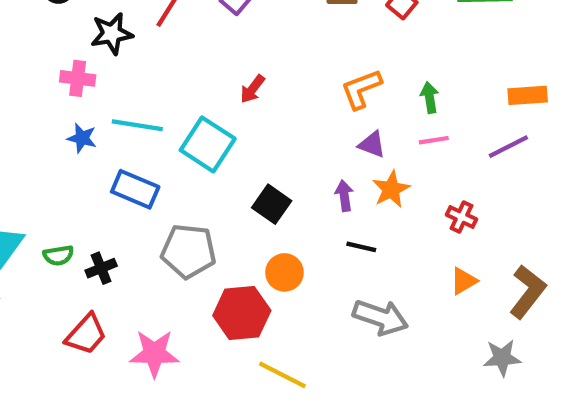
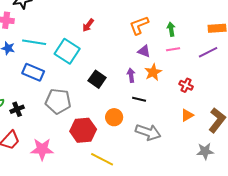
orange circle: (284, 272) -> (114, 117), moved

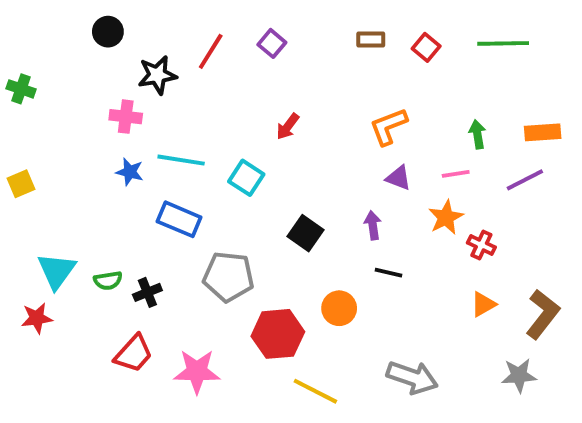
green arrow: (171, 29) -> (477, 134), moved
cyan square: (67, 51) -> (246, 178), size x0.7
orange star: (153, 72) -> (446, 217), moved
gray arrow: (148, 132) -> (412, 377), moved

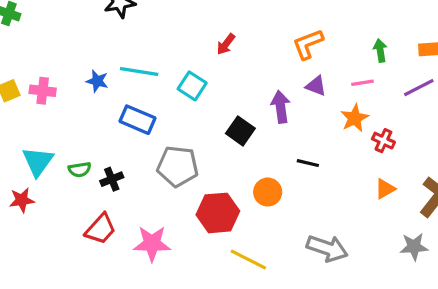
pink cross: (126, 117) -> (43, 91), moved
purple arrow: (373, 225) -> (281, 107), moved, size x1.4

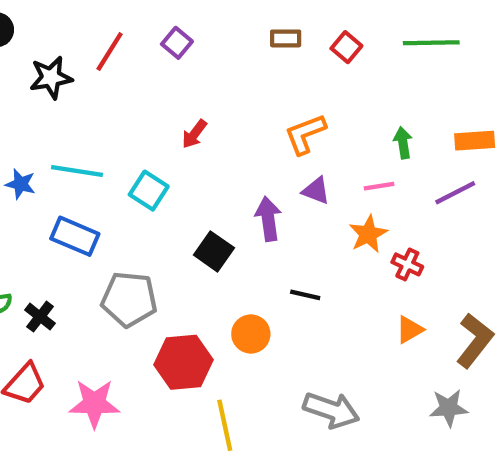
black cross: (112, 179) -> (40, 317), turned -30
yellow line: (248, 260) -> (225, 425), turned 51

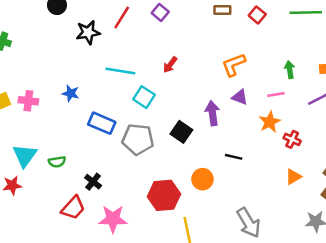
cyan line: (77, 171) -> (120, 71), moved
gray pentagon: (129, 299) -> (138, 139), moved
black cross: (40, 317) -> (93, 182), moved
gray arrow: (331, 410) -> (249, 223), turned 40

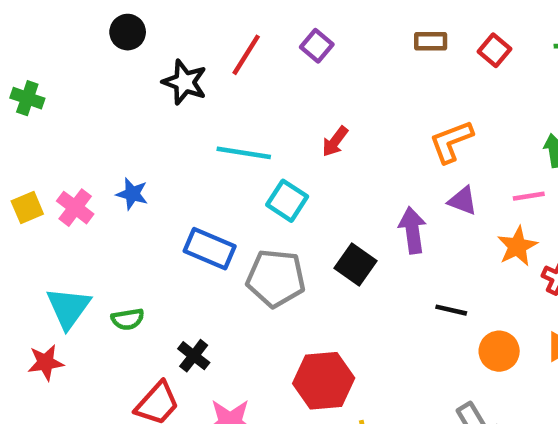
black star: (88, 32) -> (185, 82), turned 30
blue star: (71, 93) -> (132, 194), moved
pink cross: (28, 101) -> (75, 208), turned 30
orange circle: (203, 179) -> (499, 351), moved

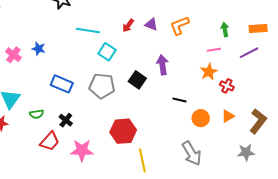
purple triangle: (463, 201) -> (151, 24), moved
blue rectangle: (210, 249) -> (62, 84), moved
green semicircle: (128, 319) -> (37, 114), moved

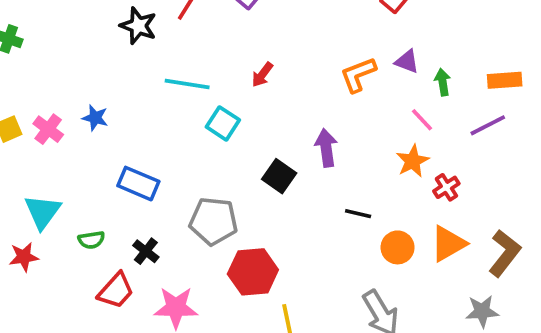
purple triangle: (151, 24) -> (407, 61), moved
pink line: (214, 50) -> (422, 120), turned 56
gray pentagon: (102, 86) -> (213, 221), moved
red cross: (227, 86) -> (446, 187), turned 32
orange triangle: (228, 116) -> (448, 244), size x1.5

